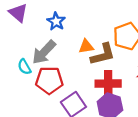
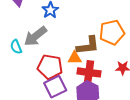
orange triangle: (86, 47) -> (75, 58), moved
red pentagon: (49, 80) -> (50, 67), moved

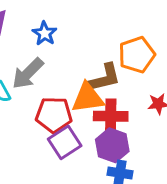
orange triangle: (75, 58) -> (88, 98), size x1.6

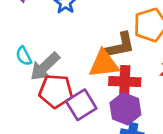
gray arrow: (28, 73) -> (45, 67), moved
red pentagon: (54, 115) -> (56, 91), moved

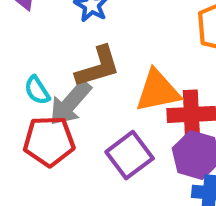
brown L-shape: (120, 46) -> (98, 67), moved
red pentagon: (56, 91) -> (49, 141), moved

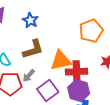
gray arrow: (70, 103) -> (29, 76), moved, size x0.6

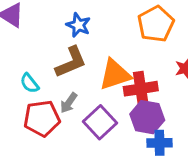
blue star: (30, 20) -> (78, 25), moved

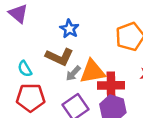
brown L-shape: (71, 62) -> (59, 57), turned 40
gray arrow: (69, 103) -> (73, 73), moved

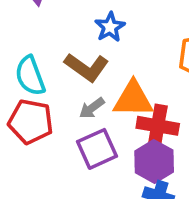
cyan semicircle: (25, 69) -> (30, 76), size x1.5
gray arrow: (73, 73) -> (92, 108), moved

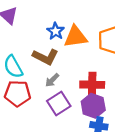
orange triangle: (133, 99) -> (76, 37), moved

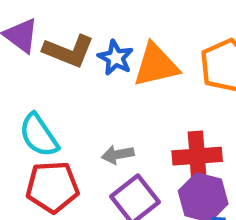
brown L-shape: (45, 57) -> (69, 51), moved
gray arrow: (52, 80) -> (118, 155), turned 40

